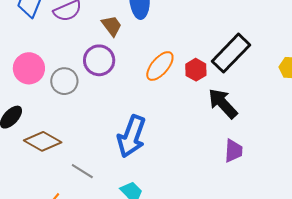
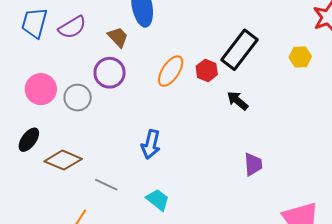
black arrow: (223, 103) -> (238, 101), size x0.7
blue arrow: (131, 136) -> (151, 144), size x0.7
purple trapezoid: (233, 151) -> (253, 164), moved

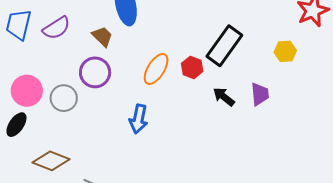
black ellipse: (29, 140) -> (16, 125), moved
blue arrow: (151, 144) -> (139, 119), moved
purple trapezoid: (253, 164) -> (260, 94), moved

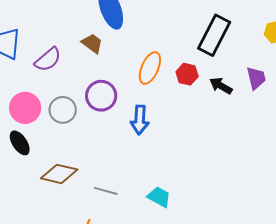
purple semicircle: (56, 28) -> (48, 59), moved
red hexagon: (192, 67) -> (187, 74), moved
purple circle: (95, 72) -> (101, 96), moved
black ellipse: (16, 125) -> (20, 143), turned -60

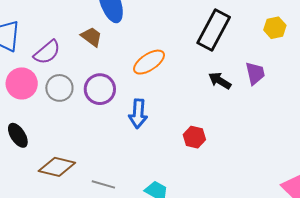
orange ellipse: (150, 68) -> (149, 62), turned 32
red hexagon: (187, 74) -> (194, 137), moved
pink circle: (25, 108) -> (22, 83), moved
gray circle: (63, 110) -> (59, 88), moved

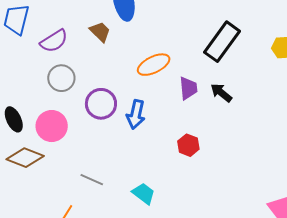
purple trapezoid: (255, 73) -> (188, 88), moved
pink circle: (22, 83) -> (52, 126), moved
purple circle: (100, 89) -> (101, 104), moved
brown diamond: (57, 167) -> (25, 158), moved

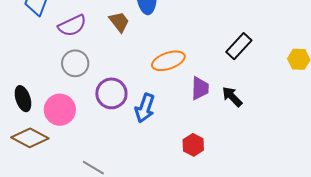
black rectangle: (222, 42) -> (239, 46), size x0.7

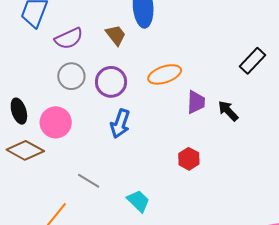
black rectangle: (239, 46) -> (252, 61), moved
purple circle: (111, 93) -> (111, 82), moved
blue arrow: (145, 108) -> (120, 124), moved

